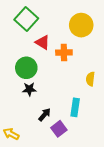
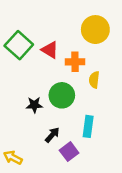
green square: (26, 19) -> (19, 45), moved
green circle: (26, 68) -> (62, 95), moved
yellow semicircle: (90, 79) -> (94, 80), moved

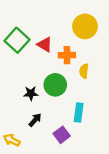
black arrow: (52, 135) -> (35, 120), moved

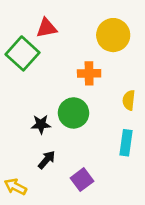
red triangle: (45, 44) -> (47, 28), moved, turned -42
yellow semicircle: (84, 71) -> (129, 100), moved
cyan rectangle: (79, 112) -> (126, 143), moved

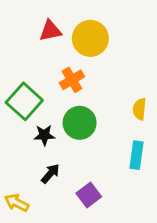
yellow circle: (113, 35) -> (90, 38), moved
green square: (22, 53) -> (24, 101), moved
orange cross: (89, 73) -> (72, 80), moved, turned -30

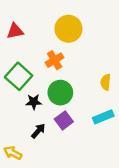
red triangle: (50, 31) -> (15, 31), moved
cyan rectangle: (136, 155) -> (103, 117), turned 60
purple square: (89, 195) -> (64, 120), moved

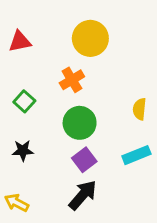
green square: (19, 76) -> (24, 101), size x0.6
black star: (34, 102) -> (23, 150), moved
black arrow: (38, 131) -> (83, 195), moved, size x1.5

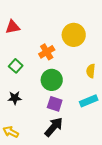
yellow circle: (90, 38) -> (74, 35), moved
purple square: (84, 160) -> (55, 104), turned -35

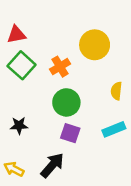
green square: (16, 66) -> (22, 65), moved, size x1.5
black arrow: (54, 127) -> (52, 165), moved

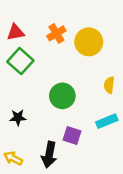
orange cross: (60, 67) -> (56, 33), moved
purple square: (70, 133) -> (72, 135), moved
black arrow: (52, 165) -> (49, 155), turned 150

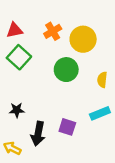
green circle: (62, 96) -> (66, 70), moved
black arrow: (49, 155) -> (38, 134), moved

